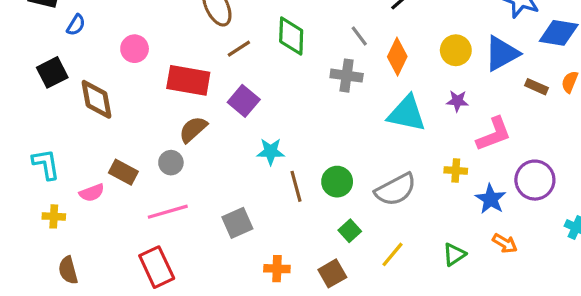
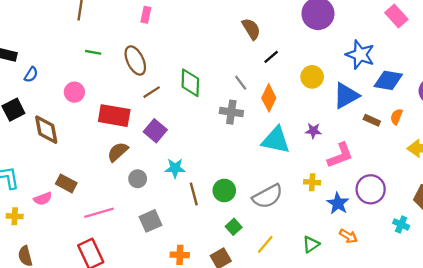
yellow circle: (456, 50) -> (312, 77), moved
gray circle: (171, 163) -> (138, 179), moved

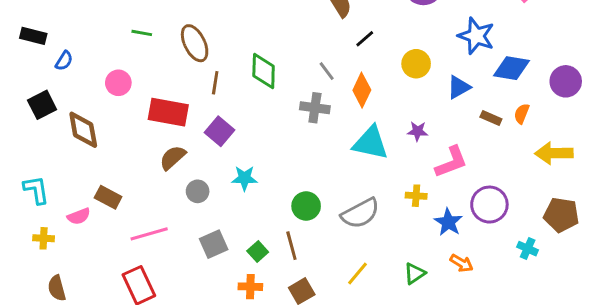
brown line: (152, 92) -> (215, 83), turned -48
blue triangle: (346, 96) -> (459, 87), size x0.7
brown line: (194, 194) -> (291, 246), moved
green square: (234, 227) -> (258, 251), moved

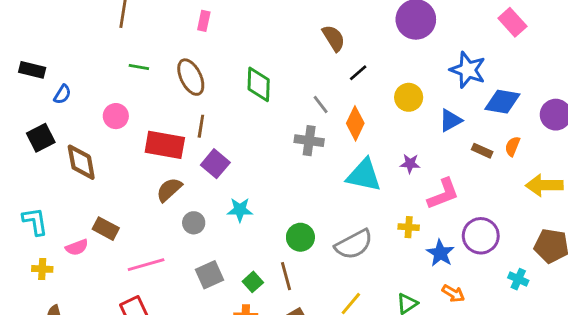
green diamond: (264, 71) -> (259, 84), moved
brown line: (215, 83) -> (201, 126), moved

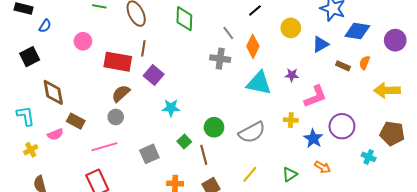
brown diamond: (81, 162) -> (53, 92), moved
gray circle: (194, 223) -> (116, 117), moved
yellow cross: (42, 269) -> (31, 150), turned -32
green square: (253, 282) -> (184, 142), moved

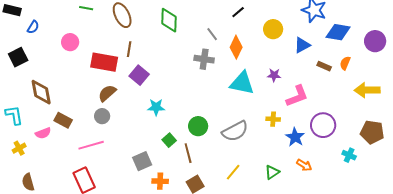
gray square: (149, 154) -> (142, 161), moved

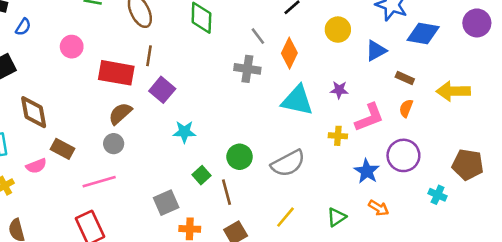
purple circle: (375, 41) -> (477, 23), moved
orange semicircle: (345, 63) -> (406, 108), moved
yellow arrow: (367, 90) -> (453, 91), moved
yellow cross: (273, 119) -> (338, 136), moved

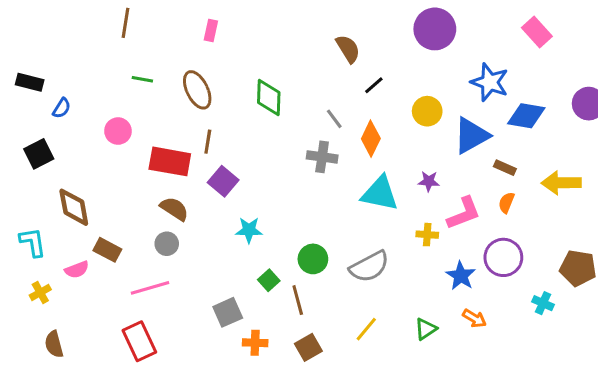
blue triangle: (376, 51) -> (471, 136), size x1.5
brown semicircle: (120, 113) -> (174, 209), turned 75

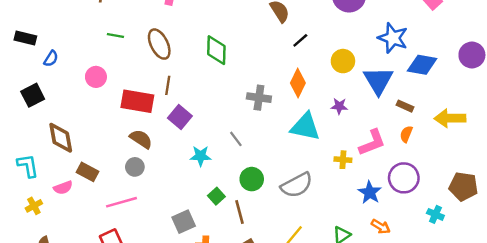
gray line: (334, 119) -> (236, 139), moved
blue triangle: (471, 136) -> (378, 81), turned -32
purple star: (429, 181) -> (339, 106), moved

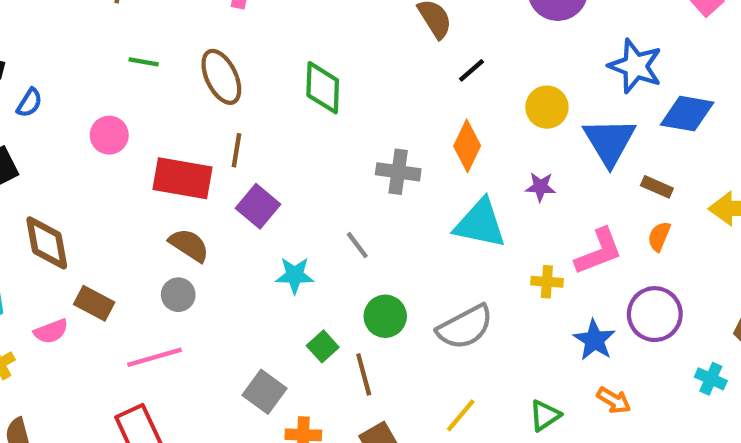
gray square: (184, 222) -> (264, 392), turned -30

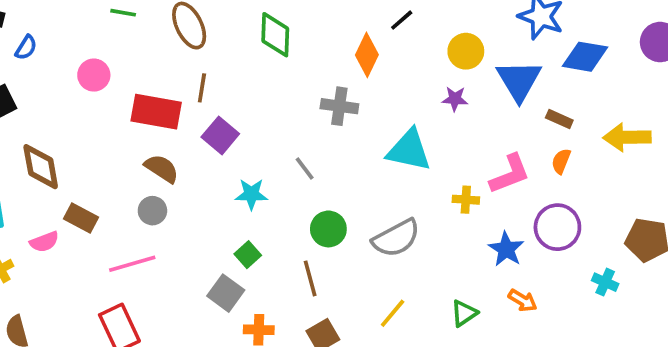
orange diamond: (467, 146) -> (367, 55), moved
purple star: (540, 187) -> (455, 99), moved
green square: (323, 346) -> (248, 255), moved

